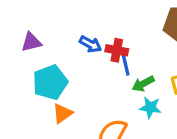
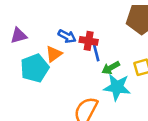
cyan star: (150, 107) -> (117, 87), size x1.5
orange triangle: (63, 113) -> (54, 54), moved

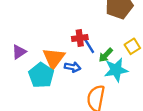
blue arrow: (67, 36) -> (73, 67), moved
orange triangle: (54, 54) -> (54, 58), size x1.5

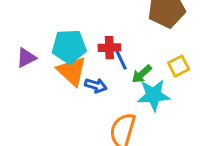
orange triangle: (54, 58) -> (72, 71), turned -30
cyan pentagon: (41, 75) -> (69, 46), moved, turned 30

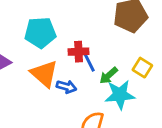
cyan pentagon: (69, 46) -> (40, 33), moved
yellow square: (179, 66) -> (142, 68), turned -30

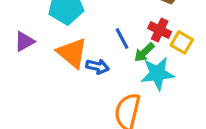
red cross: (79, 52) -> (160, 30), moved, turned 30

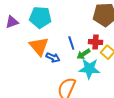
red cross: (160, 30) -> (96, 42), turned -32
purple triangle: (24, 41) -> (12, 22), moved

